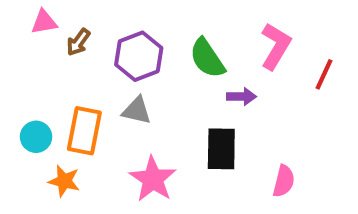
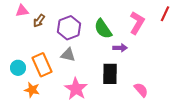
red line: (324, 74) -> (165, 14), moved
orange rectangle: (84, 131) -> (42, 65), turned -35
pink semicircle: (284, 181) -> (141, 90), turned -56

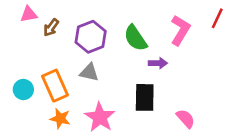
orange star: (32, 90) -> (60, 119), moved

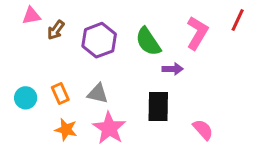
gray triangle: (89, 72) -> (98, 94), moved
orange rectangle: (55, 86) -> (60, 94), size x0.6

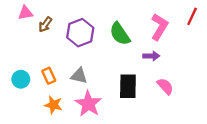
purple arrow: (173, 69) -> (151, 56), moved
pink semicircle: (203, 130) -> (165, 86), moved

